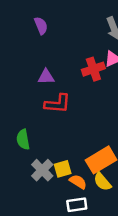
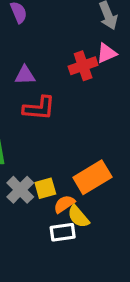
orange semicircle: (78, 182) -> (64, 204), turned -66
yellow semicircle: (102, 182) -> (78, 217), moved

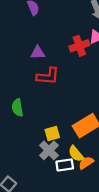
gray cross: (20, 190) -> (49, 150), moved
orange semicircle: (64, 204) -> (86, 163), moved

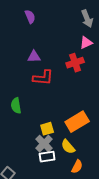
red cross: (79, 46) -> (75, 63), moved
orange semicircle: (86, 163) -> (77, 167), moved, turned 152
white rectangle: (65, 165) -> (47, 157), moved

